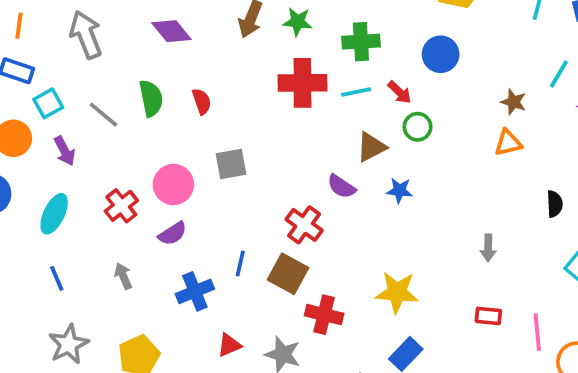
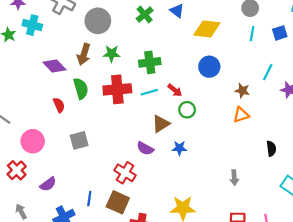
purple diamond: (171, 31) -> (54, 66), moved
blue circle: (441, 54) -> (209, 67), moved
green semicircle: (151, 98) -> (81, 89), moved
pink circle: (173, 185) -> (33, 141), moved

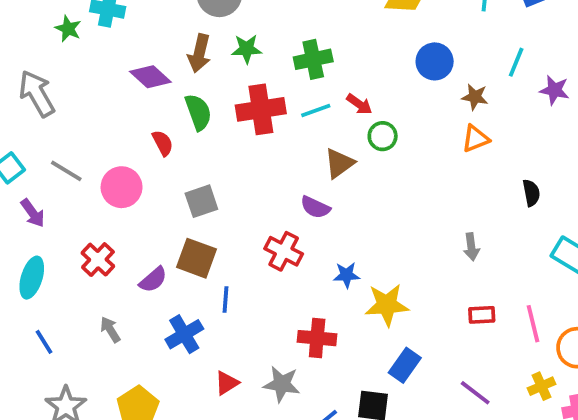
blue circle: (209, 67) -> (435, 61), moved
pink circle: (33, 141) -> (122, 187), moved
blue star: (179, 148) -> (347, 275), moved
brown square: (118, 202) -> (196, 258), moved

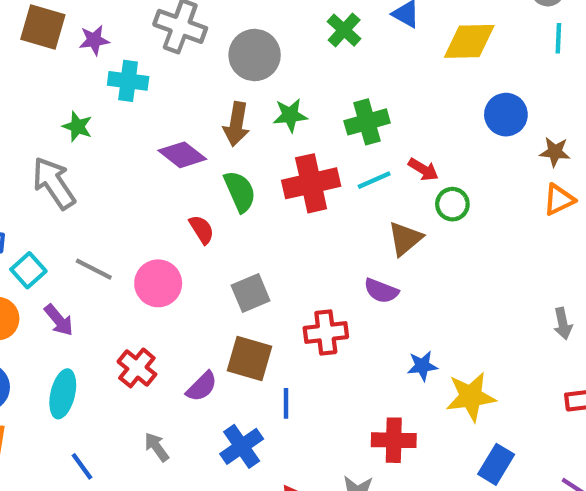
green star: (68, 29) -> (77, 127), moved
red cross: (284, 251) -> (326, 332), moved, turned -30

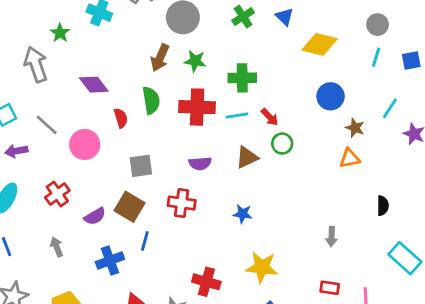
purple diamond: (182, 155) -> (94, 85), moved
purple semicircle: (381, 291) -> (200, 163), moved, turned -40
purple arrow: (59, 320) -> (16, 151), turned 105
blue star: (422, 366) -> (243, 214), moved

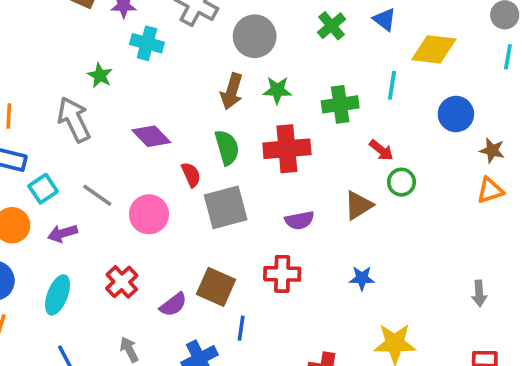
cyan line: (237, 116) -> (392, 85), moved, turned -65
gray square: (141, 166) -> (226, 207), moved, size x1.4

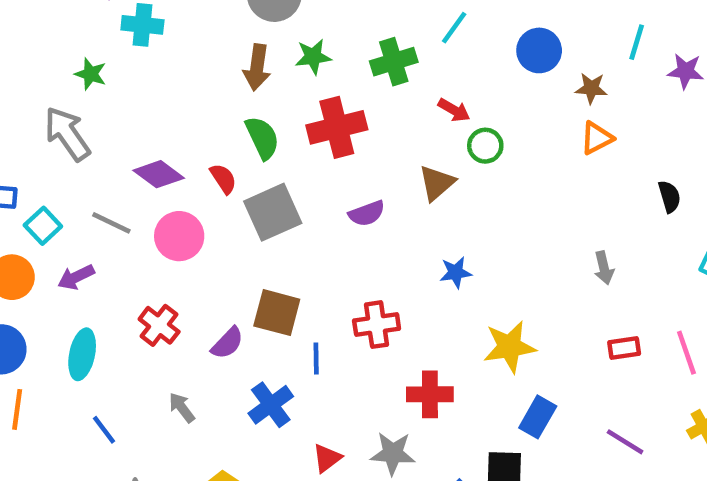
cyan line: (392, 85) -> (454, 28), turned 36
purple diamond: (151, 136) -> (159, 174), moved
red cross: (282, 274) -> (377, 325), moved

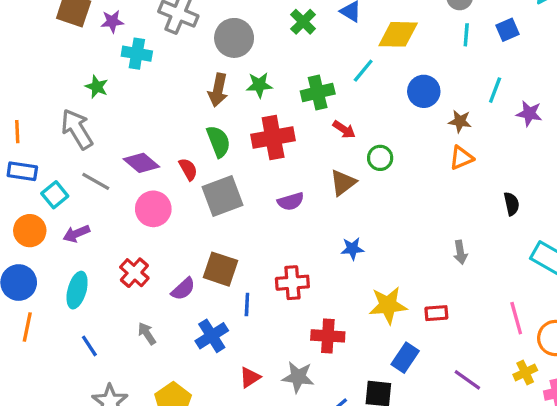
red arrow: (454, 110) -> (344, 130), moved
gray line: (111, 223) -> (96, 181), moved
red rectangle: (624, 348) -> (436, 313), moved

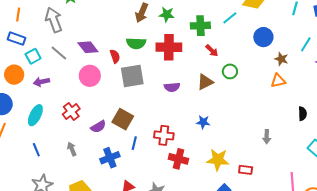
green semicircle: (218, 141) -> (136, 43), turned 102
red cross: (328, 336) -> (178, 159), moved

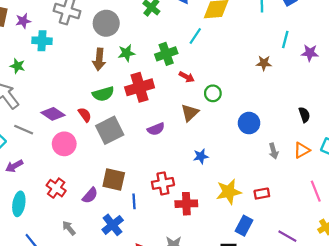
blue circle: (263, 37) -> (249, 123), moved
orange triangle: (278, 81) -> (302, 150), moved

